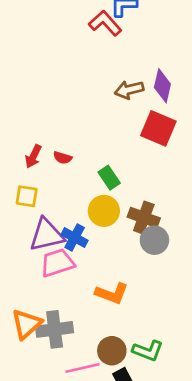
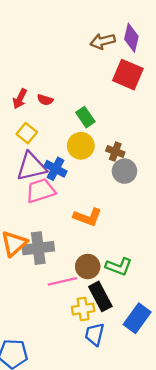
yellow square: (27, 196) -> (27, 133), moved, turned 30
brown cross: (144, 218) -> (115, 152), size x0.7

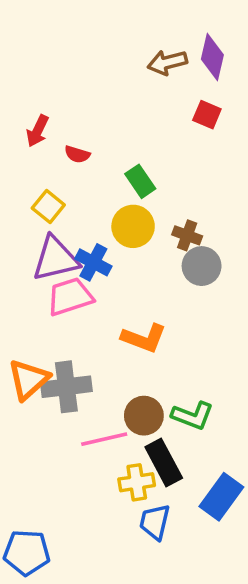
red square: (128, 75) -> (207, 115), size x0.6
red arrow: (20, 99) -> (38, 131), moved

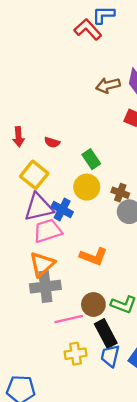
red arrow: (38, 131) -> (19, 137), moved, turned -30
yellow square: (48, 207) -> (34, 175), size x1.4
orange triangle: (29, 380) -> (42, 264), moved
yellow cross: (137, 482) -> (76, 354), moved
blue trapezoid: (155, 522) -> (110, 356), moved

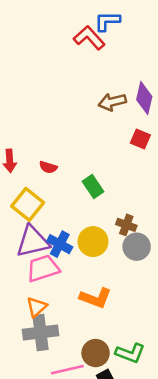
yellow circle: (87, 187) -> (93, 242), moved
orange triangle: (42, 264) -> (37, 307), size x0.7

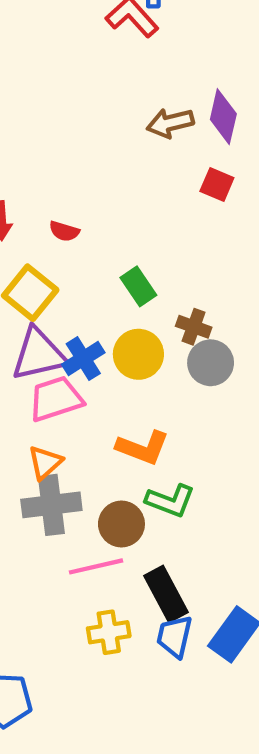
green rectangle: (93, 186) -> (138, 286), moved
blue cross: (60, 244) -> (83, 359), turned 30
brown circle: (96, 353) -> (121, 524), moved
green L-shape: (130, 353) -> (170, 501), moved

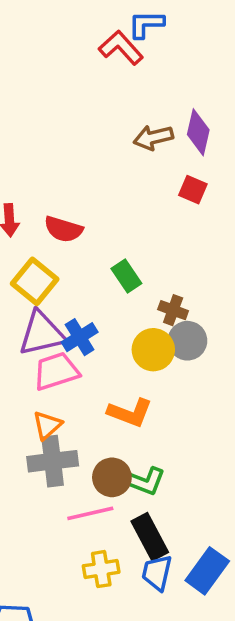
red semicircle: (64, 231) -> (63, 229), size x1.5
yellow circle: (138, 354) -> (153, 350), moved
green L-shape: (170, 501) -> (144, 481), moved

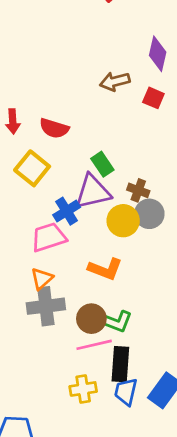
brown arrow: (153, 138) -> (115, 81), moved
purple triangle: (42, 334) -> (93, 192), moved
pink line: (90, 513) -> (94, 345), moved
black rectangle: (150, 537) -> (120, 364), turned 32

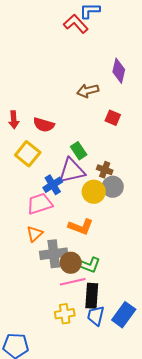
red square: (153, 98) -> (113, 118), moved
gray cross: (46, 306) -> (54, 254), moved

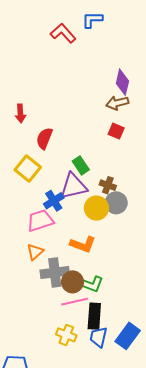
red L-shape: (76, 24) -> (63, 33), moved
brown arrow: (88, 91) -> (117, 103), moved
red arrow: (14, 120) -> (20, 113), moved
red semicircle: (44, 125) -> (44, 138), turned 95
yellow cross: (65, 314) -> (66, 335), turned 30

